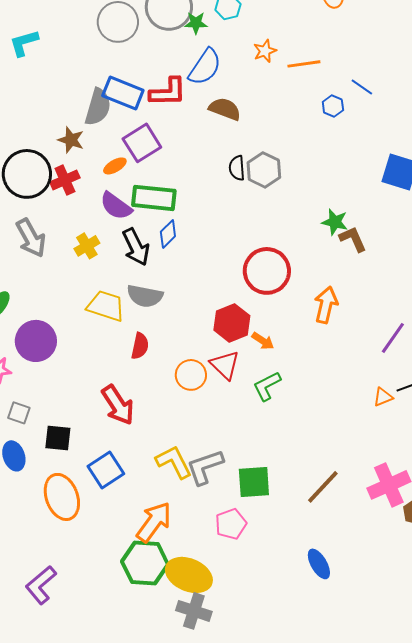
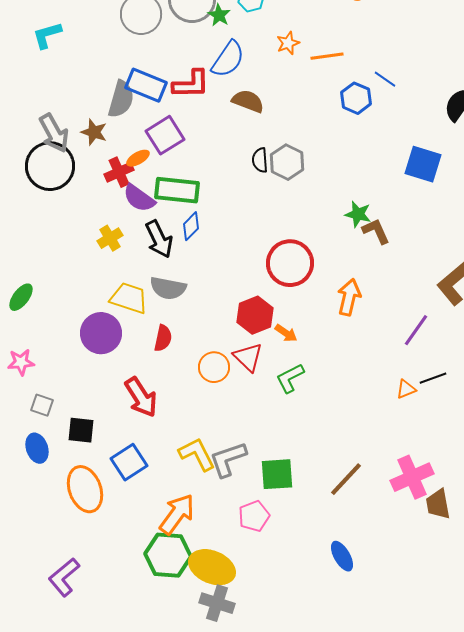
green star: (196, 23) -> (219, 15), turned 30
blue hexagon: (333, 106) -> (356, 98), size x1.4
red cross: (65, 180) -> (119, 172), moved
gray arrow: (31, 238) -> (54, 133), moved
purple circle: (36, 341) -> (101, 333), moved

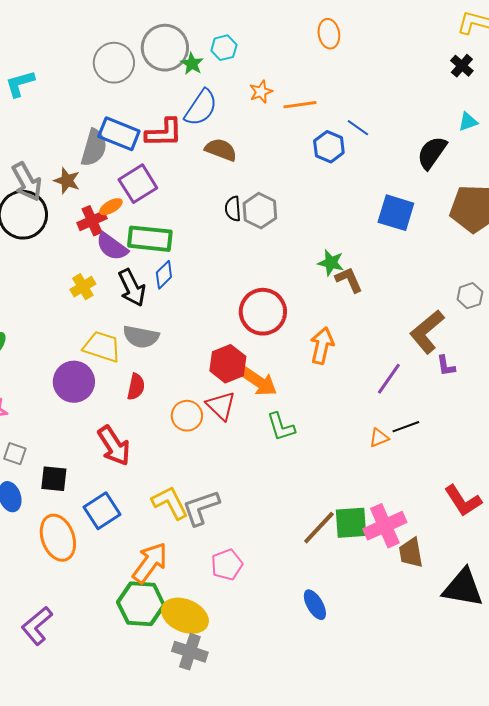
orange arrow: (286, 333) -> (259, 382), size x1.6
green L-shape: (290, 378) -> (281, 427), moved, turned -80
green square: (277, 474) -> (351, 523), moved

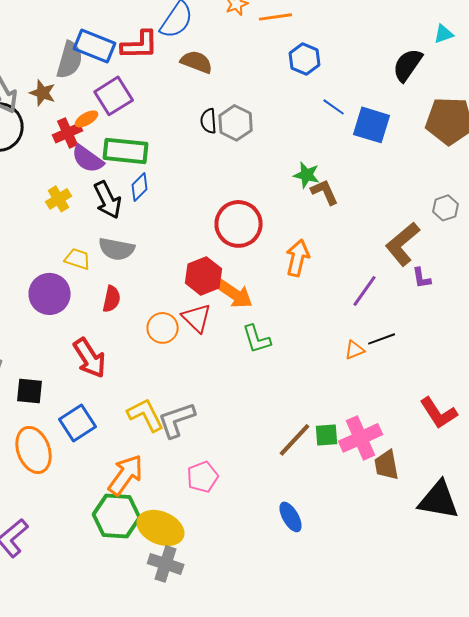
blue line: (358, 128) -> (334, 107), moved
yellow trapezoid: (102, 347) -> (78, 259), size x0.7
green square: (351, 523) -> (327, 435), size x0.7

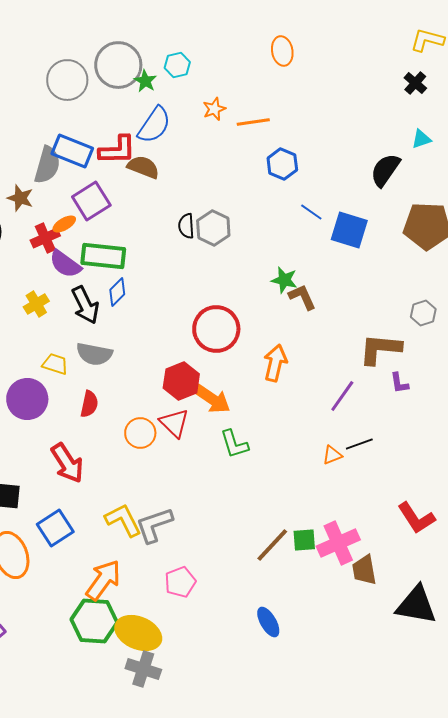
brown semicircle: (197, 62) -> (143, 167), moved
brown L-shape: (403, 244) -> (380, 349), turned 45

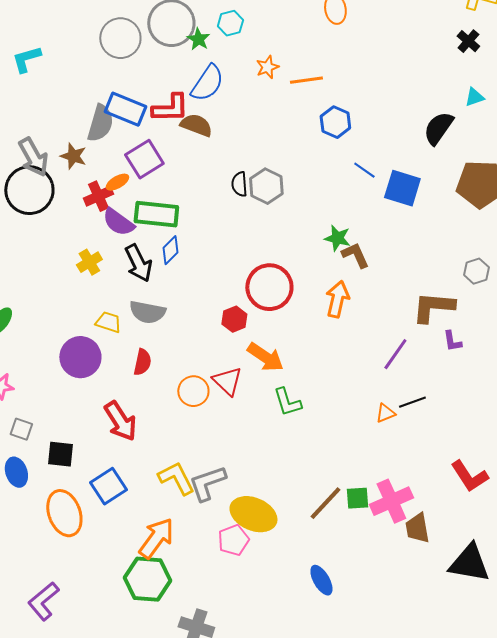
orange arrow: (275, 363) -> (337, 299), moved
red hexagon: (181, 381) -> (234, 319), moved, size x0.7
yellow ellipse: (138, 633) -> (253, 514), moved

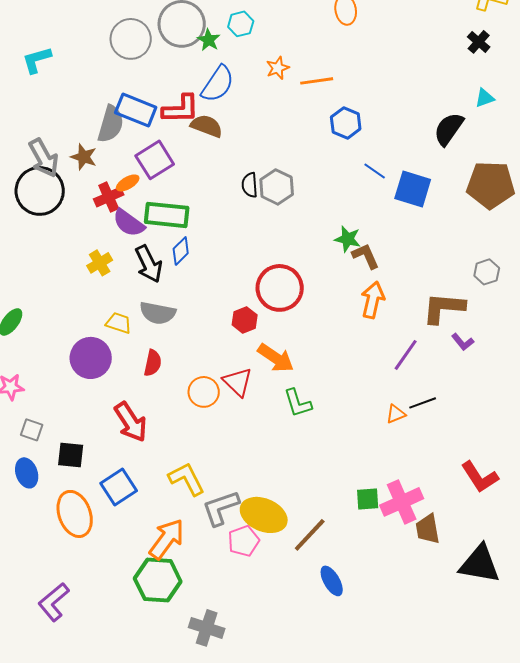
orange arrow: (337, 299) -> (373, 300), moved
purple L-shape: (452, 341) -> (463, 342), turned -30
gray L-shape: (207, 483) -> (221, 508), moved
brown line: (325, 503) -> (310, 535), moved

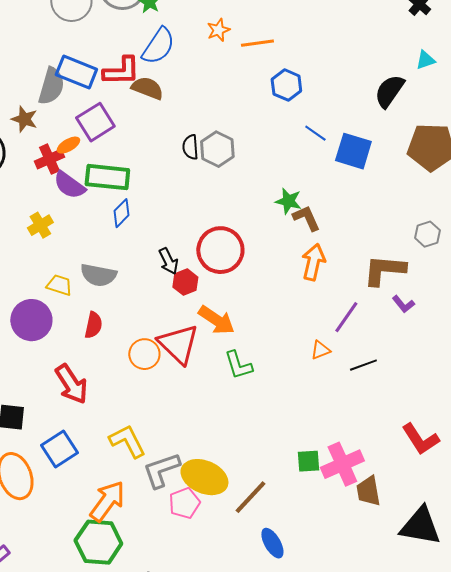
black arrow: (149, 264) -> (168, 261), moved, size x0.7
red triangle: (238, 382) -> (178, 344), size x1.4
orange triangle: (396, 414) -> (320, 350), moved

